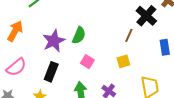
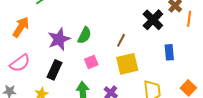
brown line: (129, 35) -> (121, 40), moved
yellow square: (123, 61) -> (127, 64), size x1.6
pink square: (87, 62) -> (91, 62), turned 32

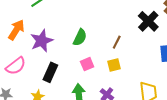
purple star: (59, 39) -> (42, 41), moved
yellow square: (127, 64) -> (114, 65), moved, size x0.6

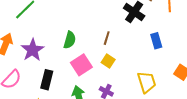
pink square: (87, 64) -> (81, 65), size x1.5
yellow square: (114, 65) -> (108, 61), turned -32

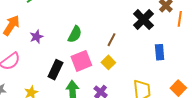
purple star: (33, 50) -> (36, 37), size x0.6
black rectangle: (47, 80) -> (55, 70), moved

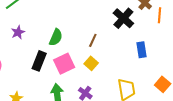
purple star: (36, 37) -> (18, 32), moved
black rectangle: (55, 70) -> (39, 61), moved

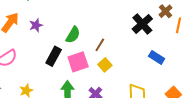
brown line: (93, 40) -> (100, 45), moved
blue rectangle: (142, 50) -> (157, 57), turned -56

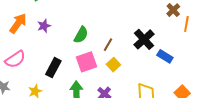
black cross: (142, 24) -> (144, 39), moved
black rectangle: (54, 56) -> (53, 68), moved

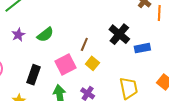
green semicircle: (81, 35) -> (45, 35), moved, turned 30
blue rectangle: (165, 56) -> (142, 48), turned -35

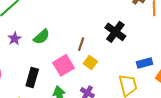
blue rectangle: (142, 48) -> (144, 63), moved

